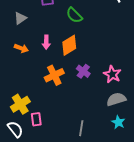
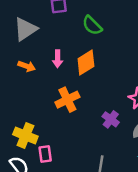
gray triangle: (20, 18) -> (25, 29), size x1.5
purple cross: (83, 71) -> (111, 119), moved
yellow cross: (20, 104) -> (25, 135), turned -36

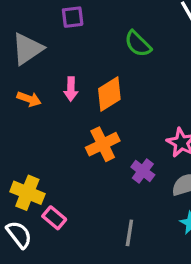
green semicircle: (92, 25) -> (138, 44), moved
orange cross: (67, 100) -> (103, 144), moved
pink rectangle: (45, 154) -> (54, 218), turned -42

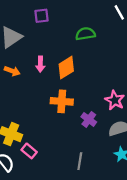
green semicircle: (138, 44) -> (85, 34), turned 126
orange cross: (103, 144) -> (62, 101), turned 30

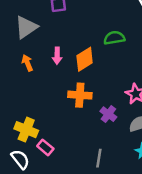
green semicircle: (85, 34) -> (114, 38), moved
orange arrow: (12, 71) -> (27, 63), turned -133

